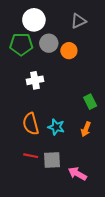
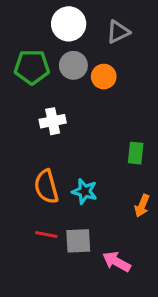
white circle: (34, 20) -> (69, 24), moved
green rectangle: (90, 102) -> (136, 153), turned 32
orange arrow: (86, 129) -> (142, 206), moved

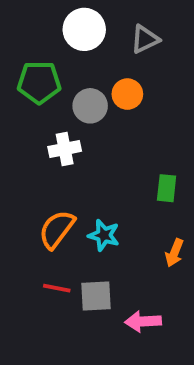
gray circle: (73, 65) -> (90, 106), moved
orange semicircle: (46, 187) -> (57, 229), turned 52
pink arrow: (116, 262) -> (143, 321), turned -32

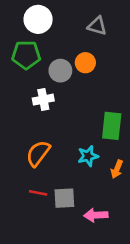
white circle: (84, 29) -> (38, 19), moved
gray triangle: (145, 39) -> (97, 26), turned 42
green rectangle: (167, 188) -> (112, 126), size x1.5
cyan star: (104, 235) -> (88, 156), moved, turned -30

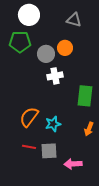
white cross: (43, 100) -> (55, 76), moved
cyan star: (88, 156) -> (53, 124), moved

